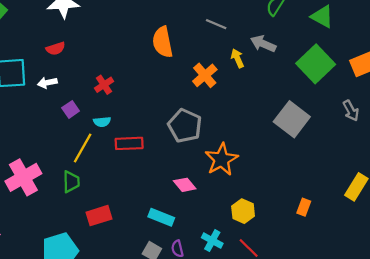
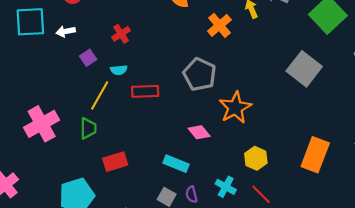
orange rectangle: (304, 207) -> (315, 155), size x2.0

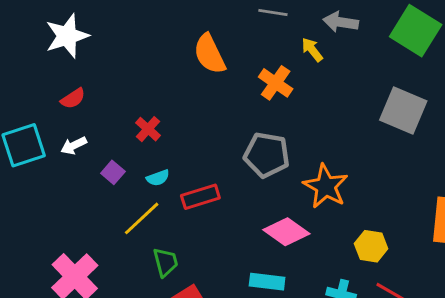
yellow line: (100, 95) -> (142, 218), turned 32
green trapezoid: (88, 128) -> (166, 262), moved
pink diamond: (199, 132) -> (286, 232), size x1.4

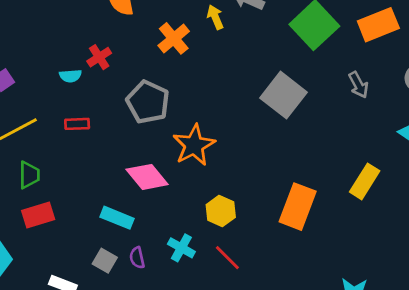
red cross: (148, 129) -> (99, 57), moved
cyan semicircle: (158, 178) -> (70, 76), moved
red rectangle: (200, 197) -> (77, 124), size x0.7

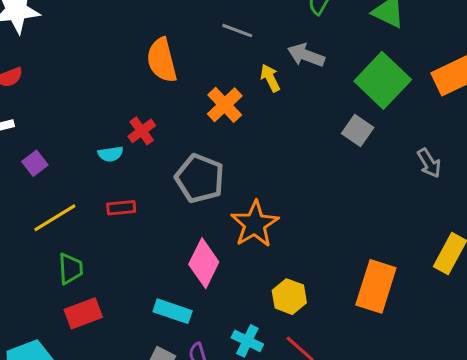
gray arrow: (358, 85) -> (429, 163), moved
gray square: (284, 95) -> (358, 130), moved, size x0.6
pink diamond: (147, 177) -> (204, 263), turned 69

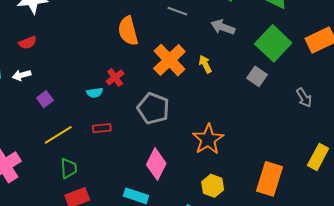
yellow arrow: (270, 78) -> (205, 64), moved
orange cross: (225, 105) -> (169, 60), size x1.4
orange star: (255, 224) -> (208, 139), moved

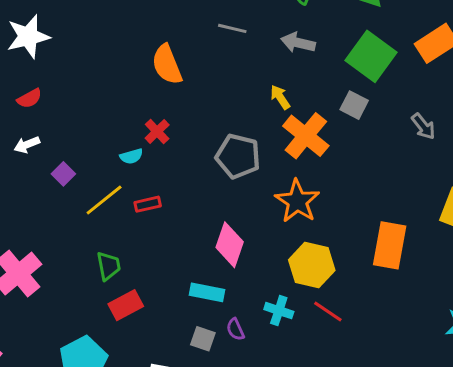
orange cross: (169, 60) -> (306, 136), moved
gray pentagon: (153, 108) -> (238, 156), moved
yellow line: (58, 135) -> (104, 200), moved
yellow hexagon: (213, 186) -> (312, 265), size x1.4

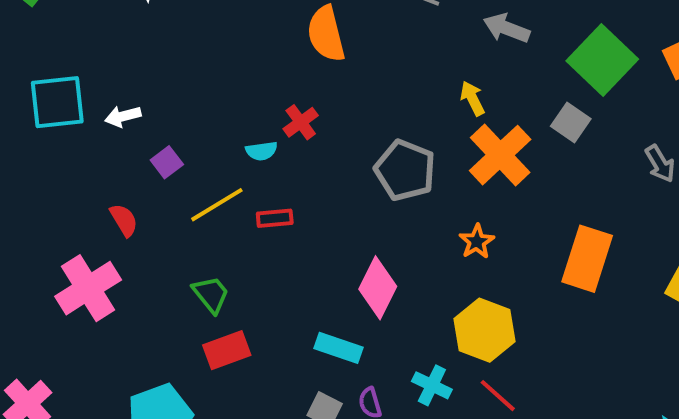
red semicircle: (29, 98) -> (124, 220), moved, turned -100
orange star: (297, 201) -> (477, 242), size x0.6
orange rectangle: (390, 245) -> (587, 259), moved
green trapezoid: (109, 266) -> (211, 294), turned -36

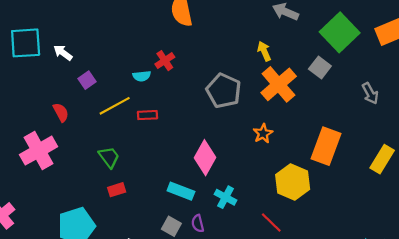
white arrow: (123, 116) -> (63, 53), turned 48
yellow hexagon: (485, 330) -> (293, 182), moved
red rectangle: (227, 350) -> (117, 190), size x0.7
cyan cross: (432, 385) -> (225, 197), moved

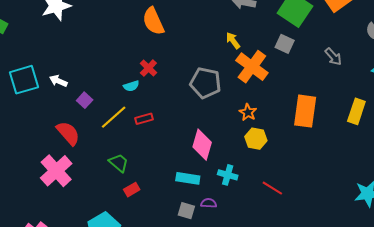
red semicircle: (61, 112) -> (68, 133), size x1.5
yellow hexagon: (293, 182) -> (256, 139), moved, size x0.7
purple semicircle: (198, 223) -> (209, 203), turned 119

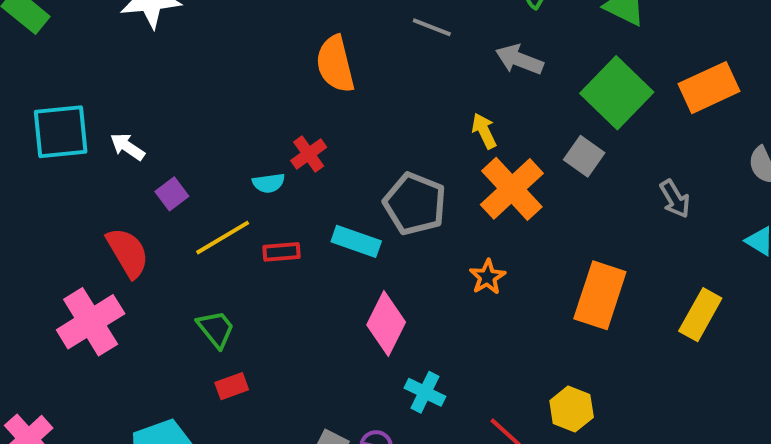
yellow hexagon: (256, 139) -> (572, 409), moved
cyan rectangle: (188, 178) -> (356, 241), moved

